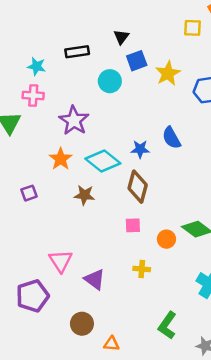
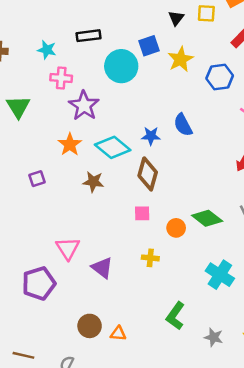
black triangle: (121, 37) -> (176, 18), moved
cyan circle: (110, 81) -> (121, 66), size x1.4
pink cross: (33, 95) -> (61, 78), moved
brown circle: (82, 324) -> (90, 326), moved

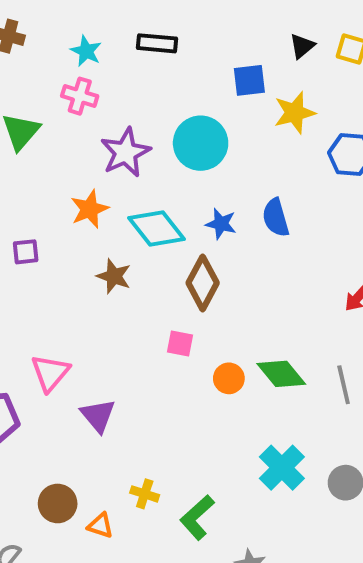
cyan circle: (121, 66) -> (201, 143), moved
pink cross: (61, 78) -> (80, 96), moved
yellow cross: (150, 258) -> (145, 494), moved

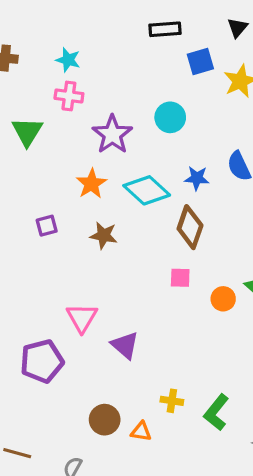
black rectangle: (157, 43) -> (165, 29), moved
cyan circle: (201, 143) -> (170, 117), size x0.7
brown star: (114, 276) -> (104, 235), moved

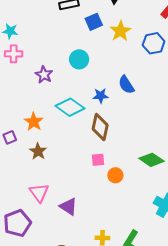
purple star: (112, 134) -> (44, 75), size x0.7
orange star: (91, 184) -> (34, 122), moved
brown star: (104, 235) -> (38, 151), moved, turned 30
orange circle: (223, 299) -> (115, 175), moved

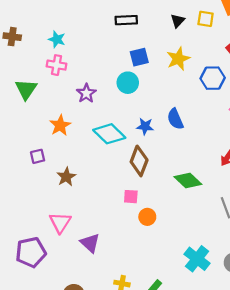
blue square: (94, 22) -> (139, 57), moved
orange star: (34, 122) -> (60, 125), moved
green diamond: (152, 160) -> (188, 181), moved

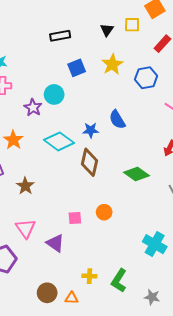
cyan circle: (128, 83) -> (54, 94), moved
pink square: (131, 197) -> (75, 218), moved

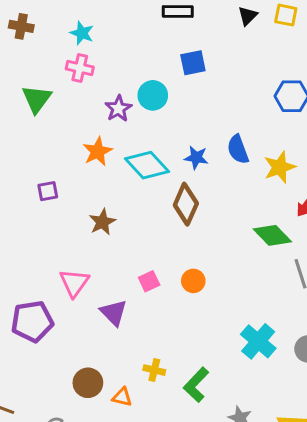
yellow star: (112, 64) -> (280, 167), moved
orange star: (13, 140) -> (97, 152), moved
green diamond: (137, 174) -> (272, 235), moved
brown star: (25, 186) -> (102, 222), moved
pink square: (75, 218) -> (149, 281), turned -32

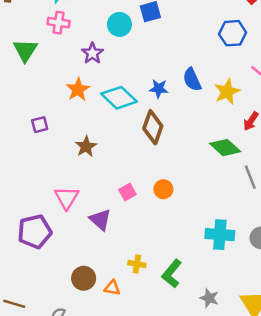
cyan circle: (153, 95) -> (119, 24), moved
cyan cross: (258, 341) -> (220, 235), turned -32

